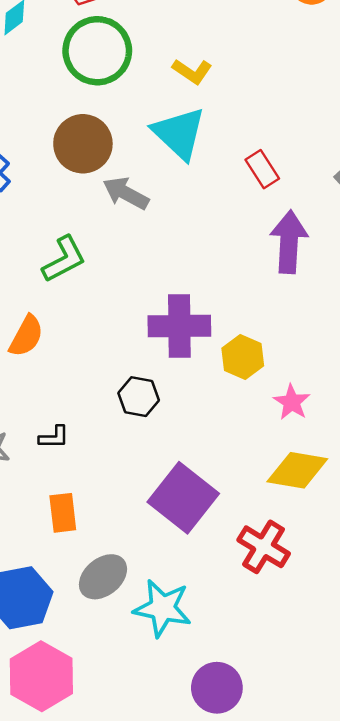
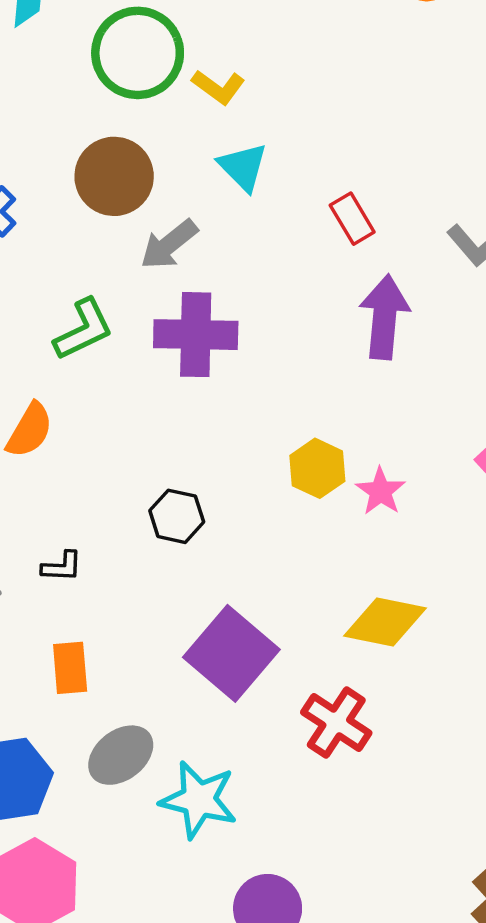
yellow L-shape: (192, 71) -> (218, 87), moved
cyan triangle: (179, 133) -> (243, 167), size x0.7
gray arrow: (126, 193) -> (169, 244), turned -69
purple cross: (179, 326) -> (196, 335), moved
pink star: (292, 402) -> (381, 491), moved

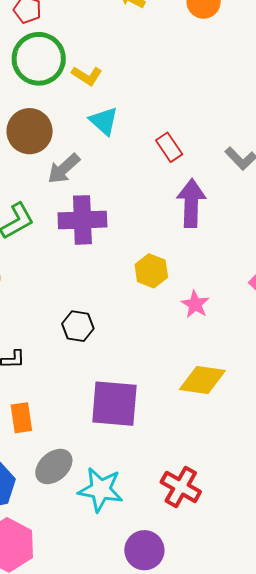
yellow hexagon: (317, 468) -> (151, 271), moved
purple square: (231, 653) -> (114, 404), turned -32
red cross: (336, 723) -> (181, 487), moved

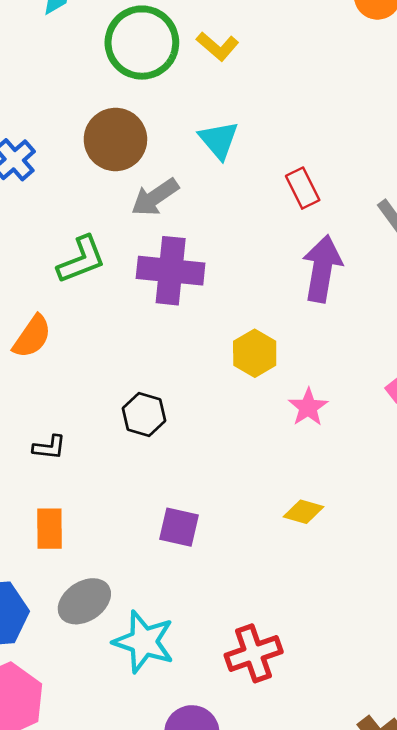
yellow L-shape: (87, 76) -> (218, 46), moved
yellow diamond: (202, 380) -> (303, 512), size x0.6
purple square: (114, 404) -> (179, 527), size x0.6
red cross: (181, 487) -> (254, 653), turned 33

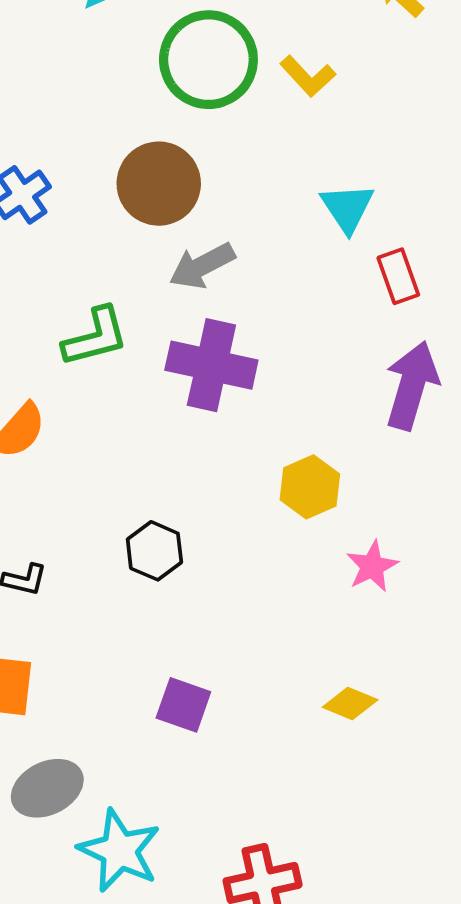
cyan triangle: (219, 140) -> (347, 208), moved

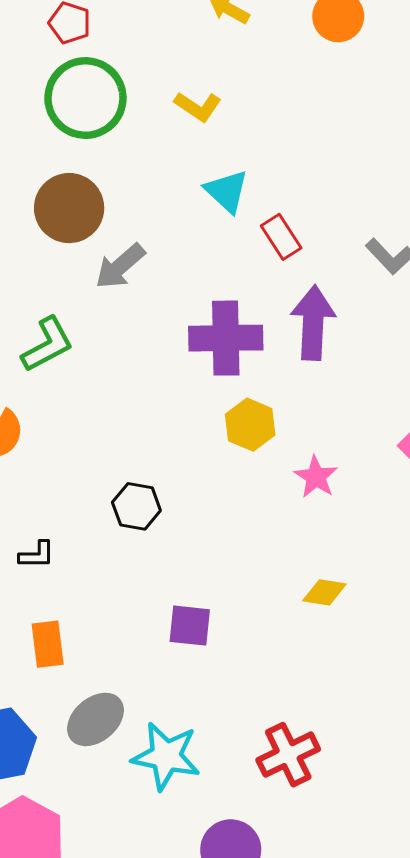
yellow L-shape: (308, 76) -> (198, 107), moved
purple cross: (211, 365) -> (226, 338), moved

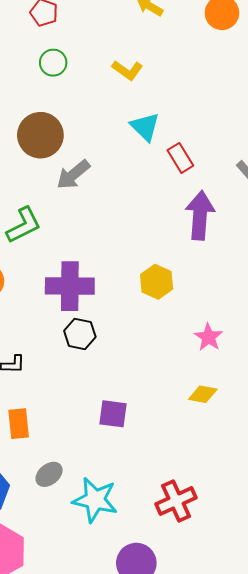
green circle: (85, 98) -> (53, 63), size x0.5
purple cross: (226, 338) -> (70, 286), moved
pink star: (316, 477) -> (208, 337), moved
gray ellipse: (95, 719) -> (49, 474), size x0.7

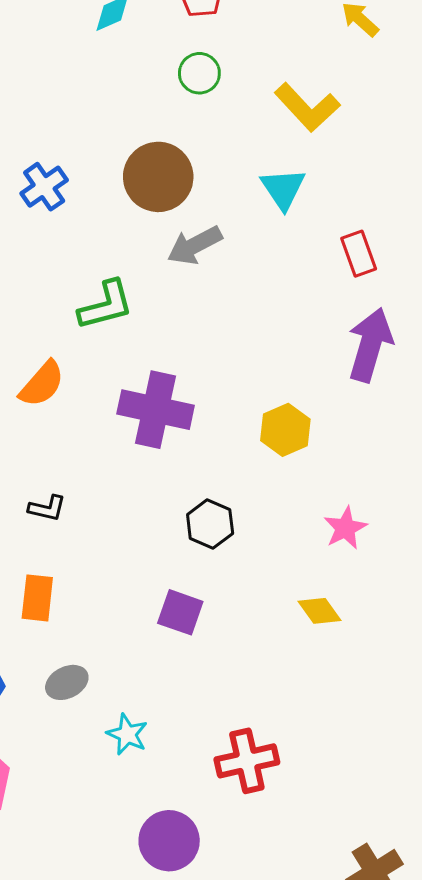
yellow L-shape: (127, 70) -> (307, 107), size x1.4
cyan triangle: (145, 127) -> (283, 189), moved
black hexagon: (80, 334) -> (210, 524), moved
yellow diamond: (203, 394) -> (320, 611), turned 32
cyan star: (95, 500) -> (127, 734), size x0.6

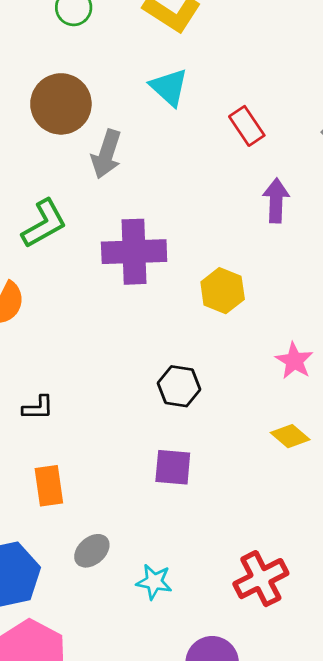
gray arrow: (195, 245) -> (106, 154), turned -30
purple arrow: (370, 345) -> (276, 201), size x0.7
purple cross: (156, 410) -> (134, 252), moved

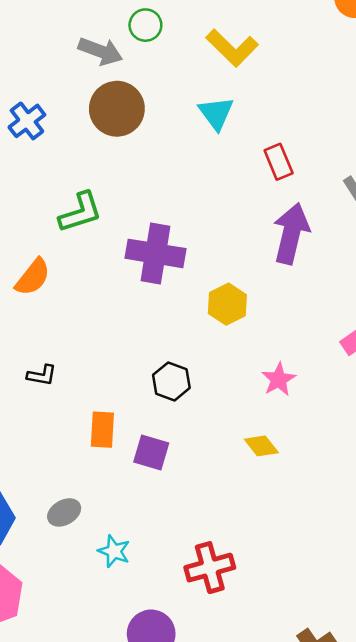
gray arrow: (106, 154) -> (100, 51), moved, turned -99
purple arrow: (276, 201) -> (291, 233), size x1.5
orange rectangle: (49, 486) -> (102, 430), moved

